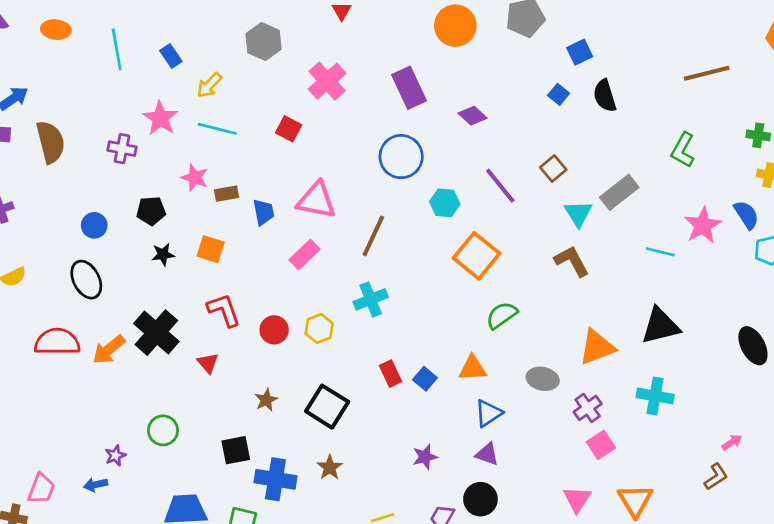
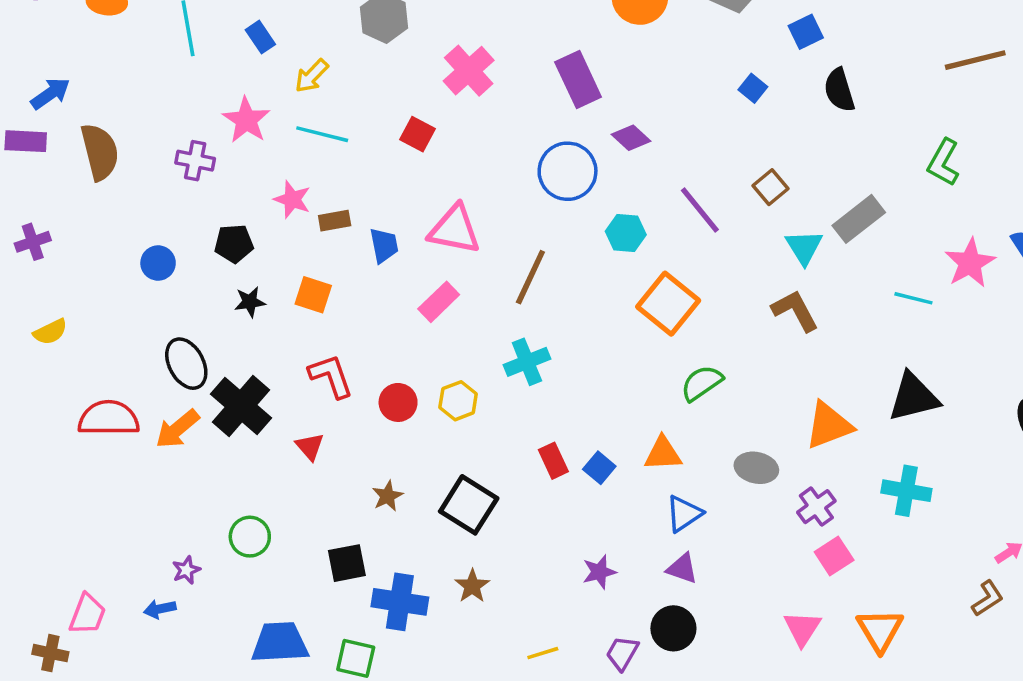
blue square: (559, 94) -> (753, 88), moved
purple diamond: (473, 116) -> (631, 138), moved
black ellipse: (86, 280) -> (186, 364), moved

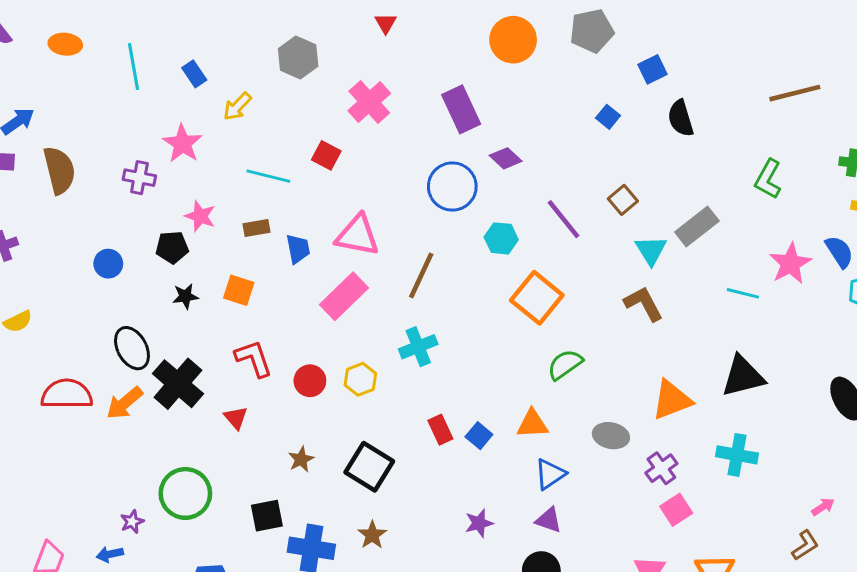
cyan line: (322, 134) -> (268, 176), moved
pink star: (292, 199) -> (200, 216), moved
pink rectangle: (439, 302) -> (344, 296), size x1.4
green circle: (250, 537) -> (185, 493), size x1.5

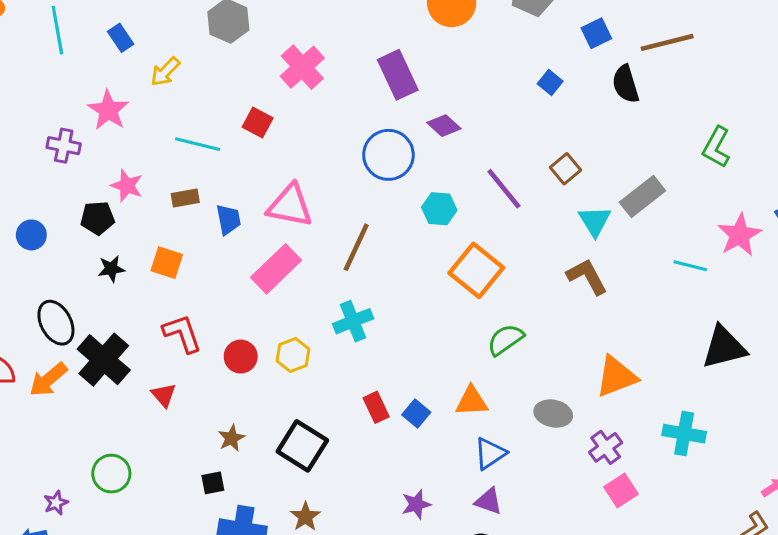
brown line: (795, 93) -> (667, 42), moved
black triangle: (743, 376) -> (724, 347), moved
green circle: (185, 493) -> (111, 474), size x0.7
black square: (267, 516) -> (213, 483), moved, size x0.7

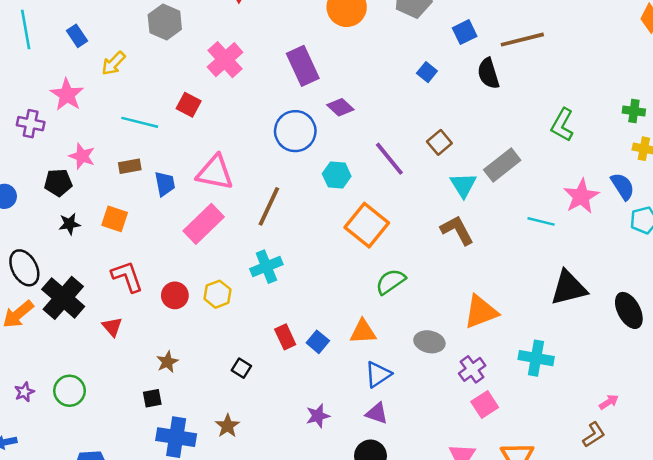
black square: (302, 446) -> (241, 368), moved, size x0.5
purple star: (56, 503) -> (24, 392), moved

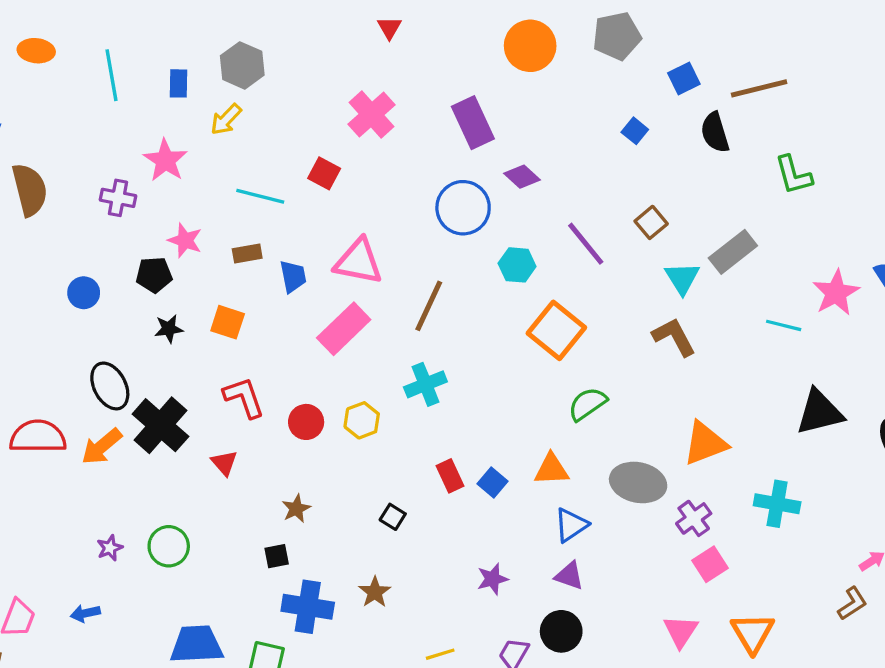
gray hexagon: (165, 22) -> (242, 65), moved
blue rectangle: (77, 36) -> (178, 83), turned 35
green L-shape: (562, 125) -> (793, 175), moved, turned -44
gray ellipse: (429, 342) -> (638, 482), size x1.4

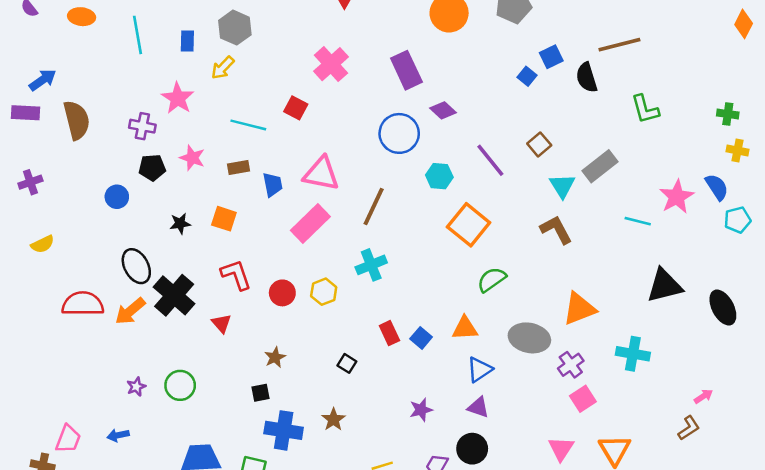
blue square: (684, 79) -> (551, 57), moved
black pentagon: (154, 275) -> (152, 168), moved

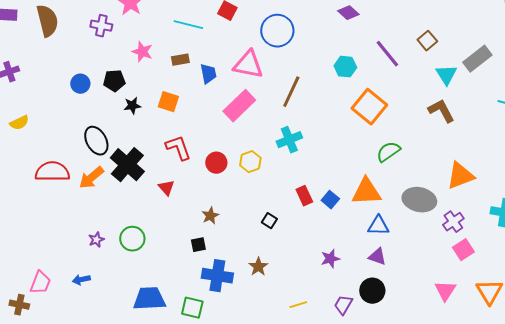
blue circle: (399, 133) -> (277, 31), moved
black pentagon: (152, 168) -> (114, 81), moved
orange triangle: (465, 328) -> (366, 192), size x1.4
blue triangle: (479, 370) -> (378, 226), turned 35

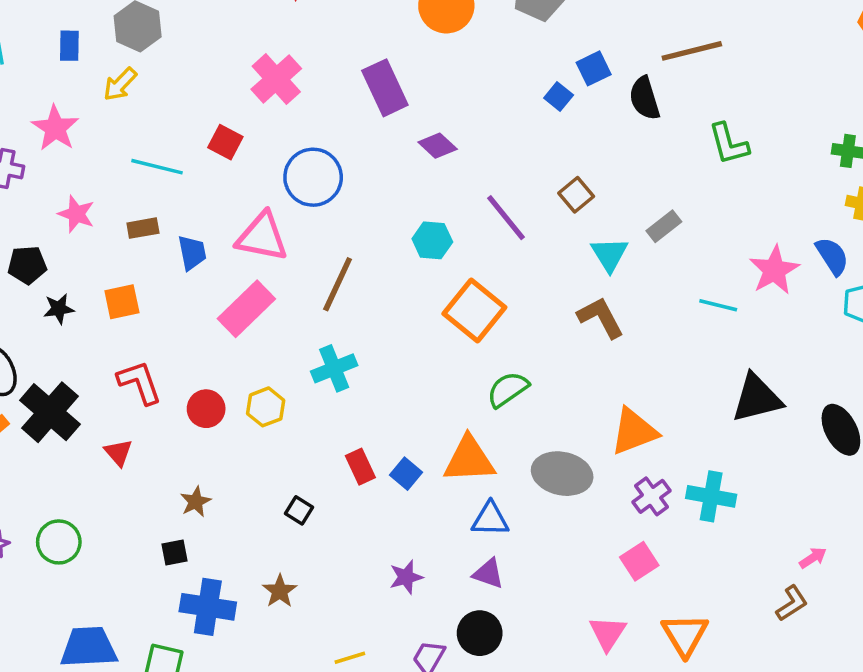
gray rectangle: (477, 59) -> (664, 226), size x0.7
orange square: (168, 102) -> (122, 302), turned -30
purple cross: (453, 222) -> (652, 496), moved

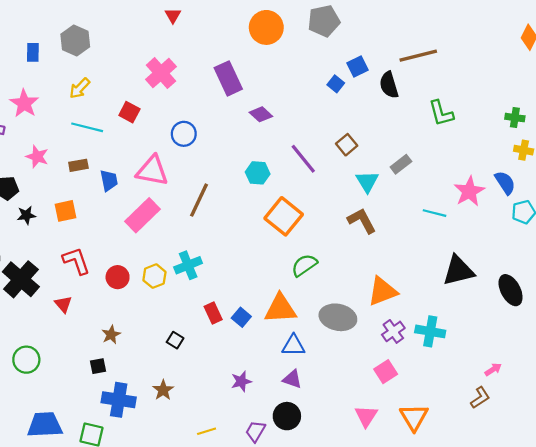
yellow arrow: (120, 84) -> (80, 88), moved
blue circle: (313, 177) -> (184, 134), size x0.7
cyan cross: (334, 368) -> (188, 265), moved

